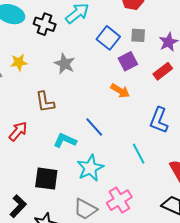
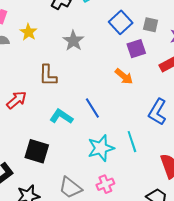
yellow star: (19, 62) -> (28, 32), turned 30
cyan star: (90, 168) -> (101, 148), moved
pink cross: (119, 200) -> (105, 184), size x0.7

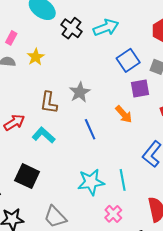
gray star: (73, 41) -> (80, 92), moved
blue line: (92, 108) -> (90, 129), moved
cyan L-shape: (61, 117) -> (44, 135), moved
pink cross: (105, 184) -> (113, 214), moved, turned -30

